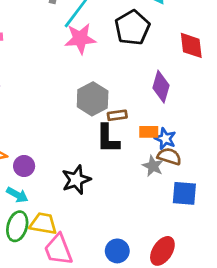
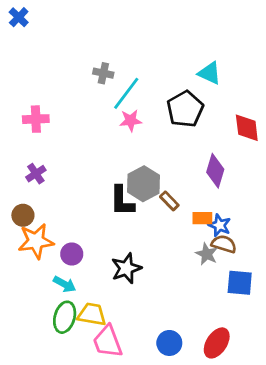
pink star: (80, 39) -> (131, 121), size x0.7
brown rectangle: (117, 115) -> (169, 201), turned 54
black L-shape: (108, 139) -> (122, 201), moved

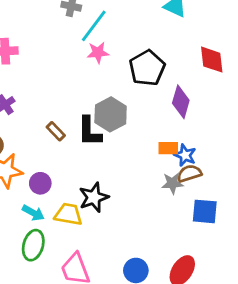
black pentagon: (185, 109) -> (147, 68), moved
brown rectangle: (169, 201) -> (56, 131), moved
brown semicircle: (224, 244) -> (189, 173), turned -35
gray star: (207, 254) -> (172, 183), turned -30
yellow trapezoid: (92, 314) -> (68, 214), moved

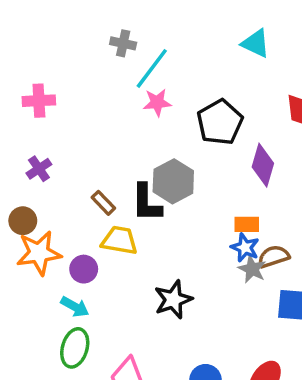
blue star: (185, 155) -> (245, 248), moved
gray star: (172, 183) -> (252, 269), turned 30
black star: (94, 197) -> (173, 300), moved
yellow trapezoid: (68, 214) -> (120, 240), moved

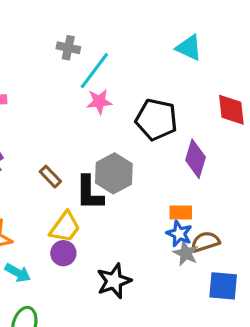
black pentagon: (220, 122) -> (156, 120), turned -30
brown rectangle: (103, 203) -> (50, 177), moved
yellow trapezoid: (120, 240) -> (65, 227), turned 116
purple circle: (84, 269) -> (63, 253), moved
cyan arrow: (75, 307) -> (18, 273), moved

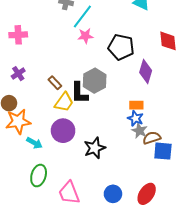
yellow trapezoid: (65, 227) -> (64, 102), moved
brown semicircle: (205, 242) -> (152, 138), moved
purple circle: (63, 253) -> (63, 131), size x1.5

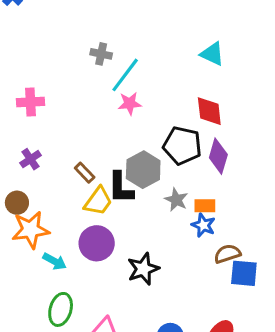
red diamond: (168, 41) -> (209, 111), moved
black pentagon: (121, 47) -> (182, 146), moved
gray star: (139, 131) -> (176, 200), moved

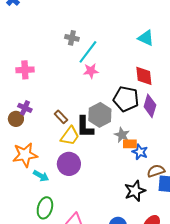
purple cross: (30, 159) -> (25, 108), turned -32
brown circle: (17, 203) -> (16, 119), moved
orange rectangle: (205, 206) -> (130, 144), moved
black star: (143, 269) -> (135, 191), moved

